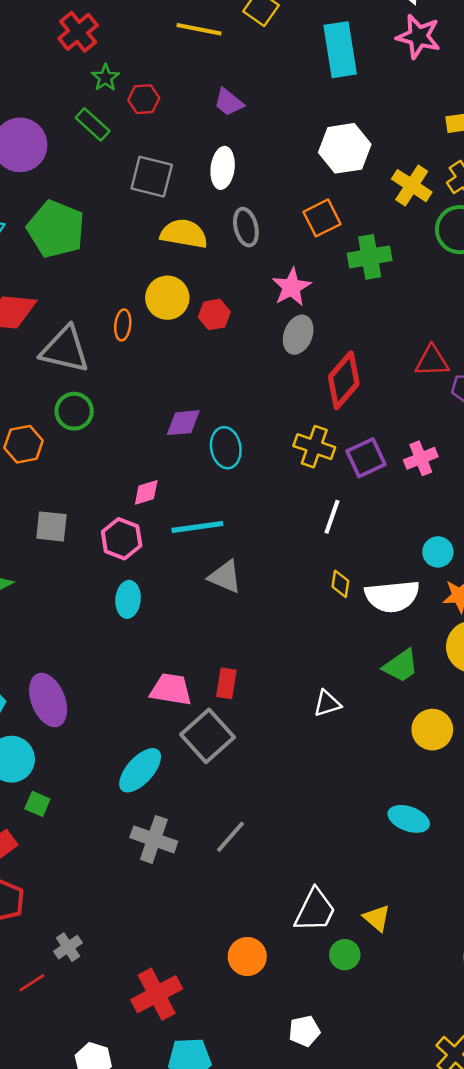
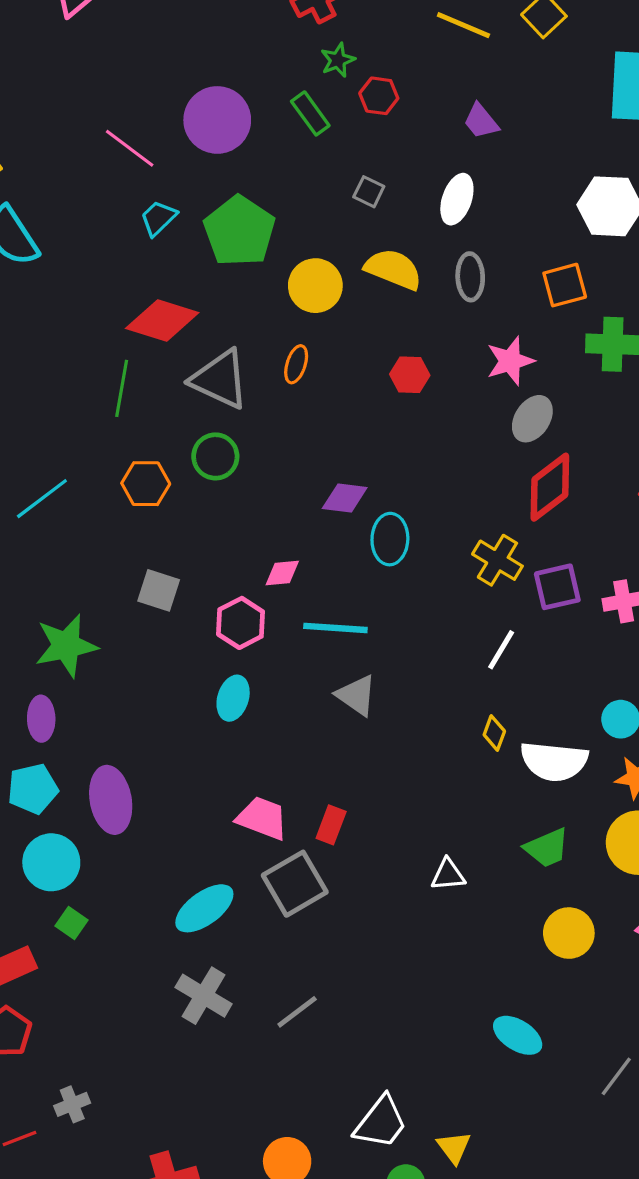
gray square: (152, 177) -> (369, 192), size x0.6
yellow circle: (167, 298) -> (315, 286), moved
gray ellipse: (298, 335) -> (532, 419), moved

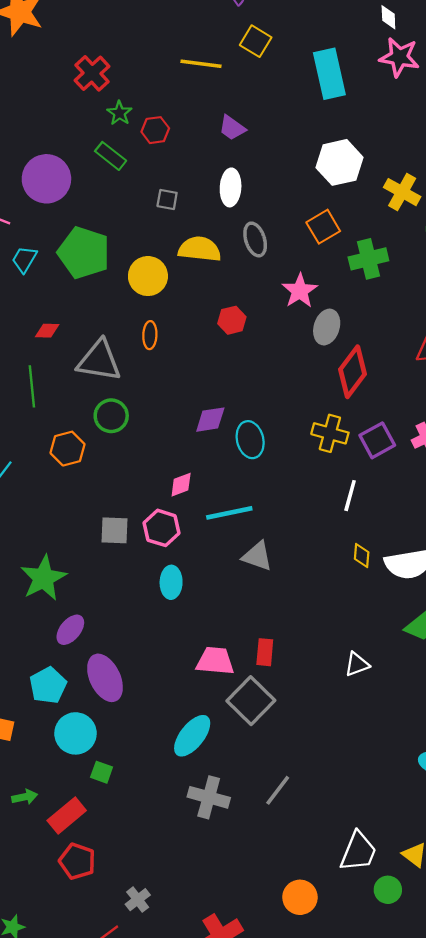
red diamond: (162, 321) -> (47, 331), size x0.5
gray square: (159, 590) -> (114, 530), moved
purple ellipse: (41, 719) -> (70, 630), moved, turned 56

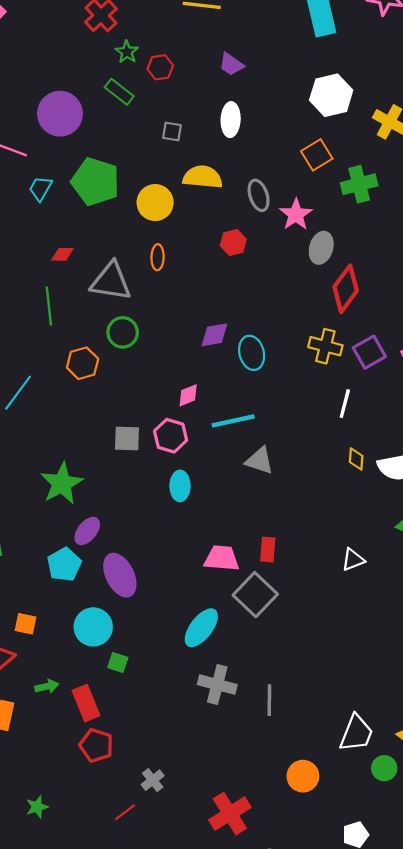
gray ellipse: (255, 239) -> (259, 195), moved
cyan pentagon: (48, 685) -> (64, 565), moved
gray line: (278, 790) -> (269, 700), moved, turned -36
red rectangle: (67, 815) -> (86, 703), turned -72

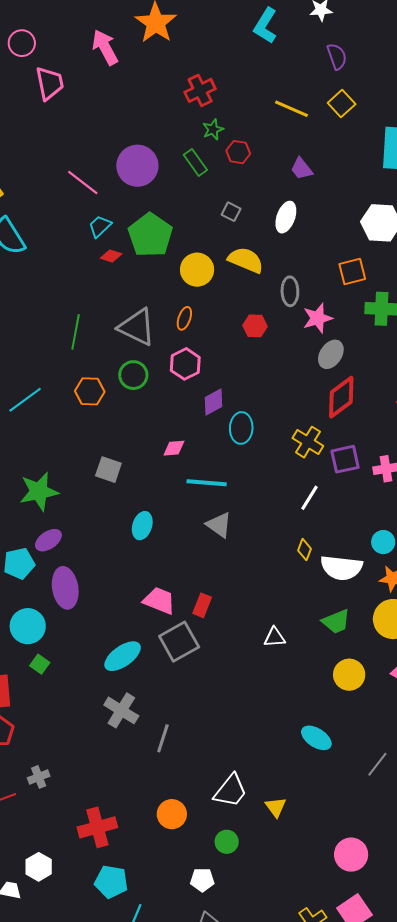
red diamond: (62, 254) -> (111, 256), moved
purple diamond: (214, 335) -> (213, 402), turned -36
pink hexagon: (171, 436) -> (185, 364), moved
green circle: (384, 768) -> (227, 842), moved

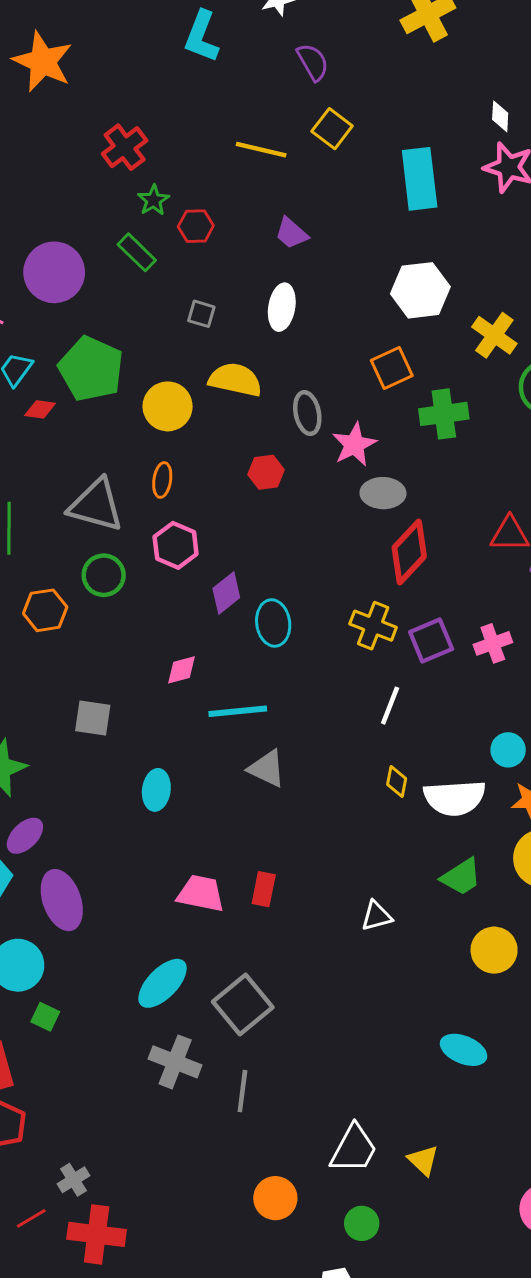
gray ellipse: (331, 354) -> (383, 493), turned 68
gray square: (179, 642) -> (243, 1004), moved
red cross: (97, 827) -> (97, 1234), moved, turned 33

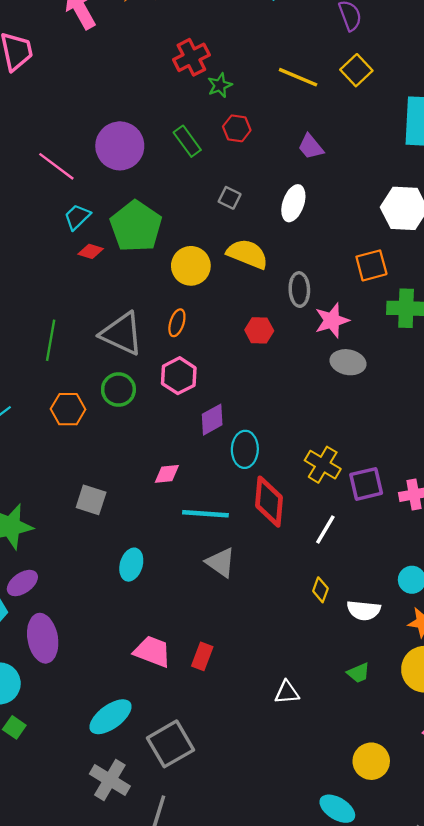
green star: (153, 200) -> (220, 85), moved
red diamond: (409, 552) -> (269, 502), moved, turned -48
white semicircle: (455, 798) -> (364, 610), size x0.7
green trapezoid: (461, 877) -> (358, 673), size x0.7
yellow circle: (494, 950) -> (371, 761), moved

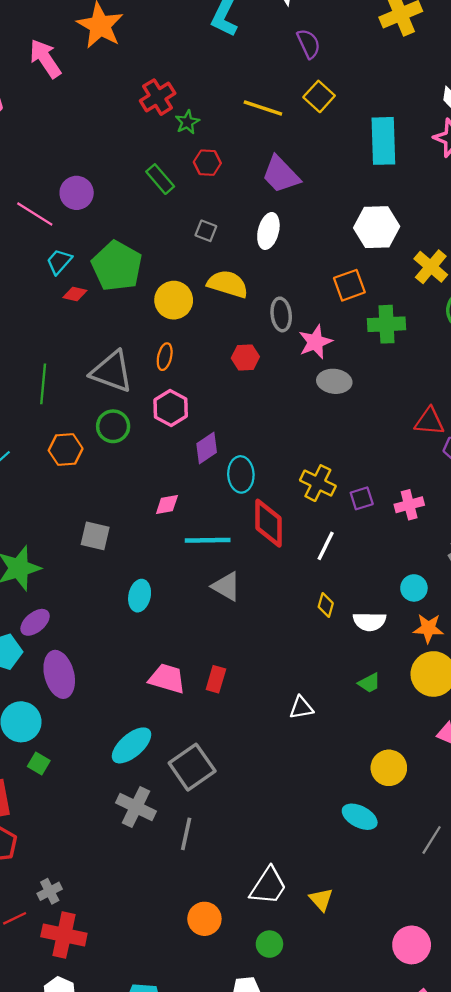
purple circle: (120, 146) -> (77, 193), moved, size x0.7
purple trapezoid: (311, 147) -> (281, 175), size x1.5
purple square: (366, 484) -> (362, 498), size x0.7

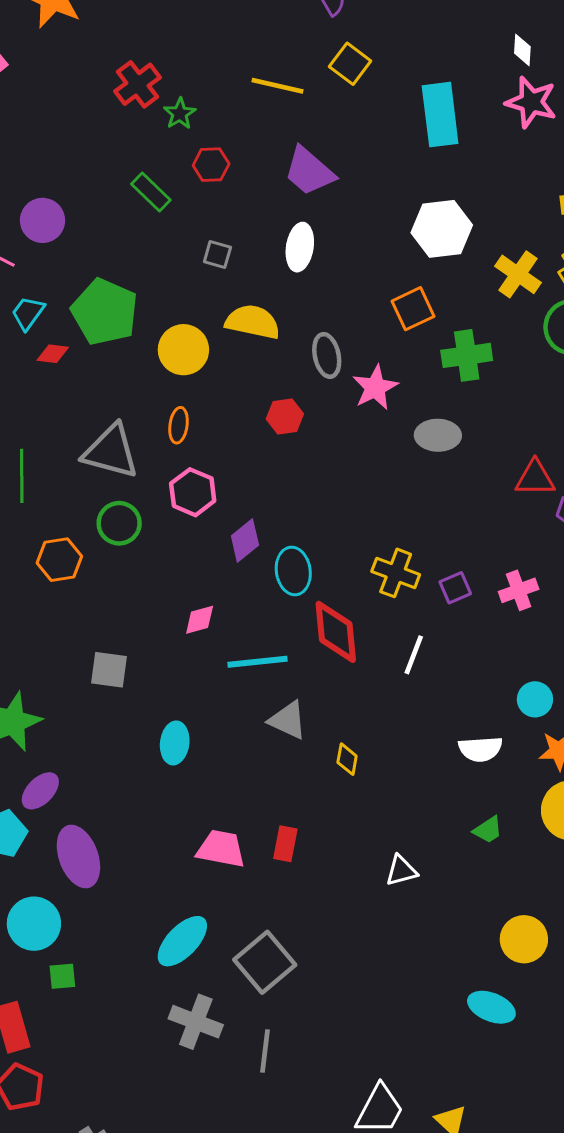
gray ellipse: (334, 381) -> (438, 435), moved
yellow diamond: (326, 605) -> (347, 759), moved
green square: (39, 763) -> (62, 976), turned -30

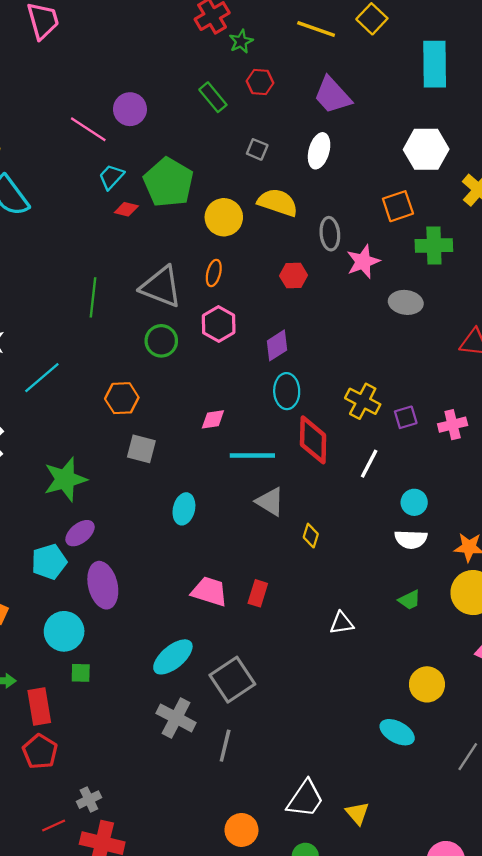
purple diamond: (245, 541) -> (277, 345), moved
orange hexagon: (59, 560) -> (122, 398), moved
cyan circle: (535, 699) -> (414, 502), moved

